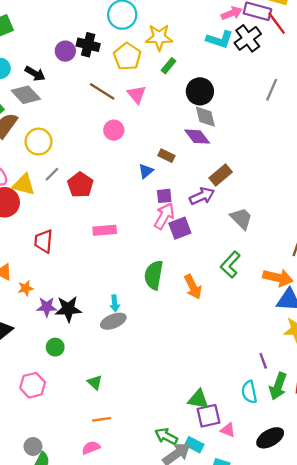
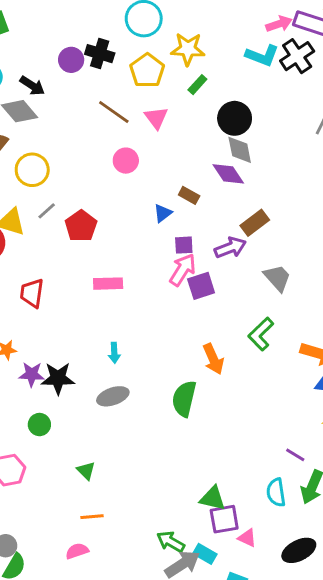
green semicircle: (154, 275) -> (184, 399), moved
cyan arrow: (115, 303) -> (114, 353), moved
purple line: (263, 361) -> (295, 455), turned -42

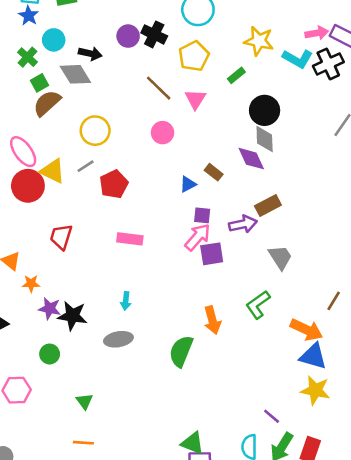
yellow star: (188, 49) -> (259, 41), moved
black arrow: (32, 86) -> (90, 54), turned -30
yellow circle: (32, 170) -> (95, 131), moved

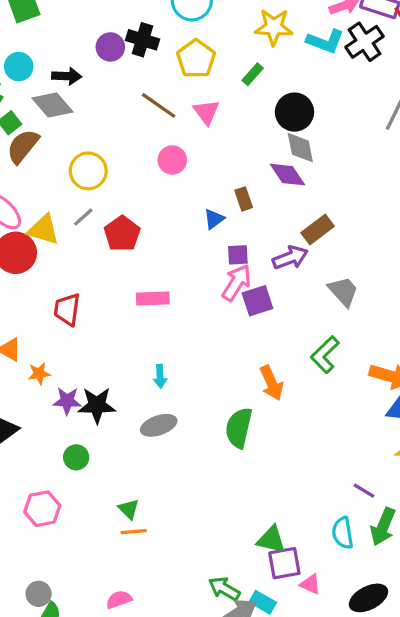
brown rectangle: (214, 172) -> (244, 199), turned 42
orange line: (83, 443) -> (134, 532), moved

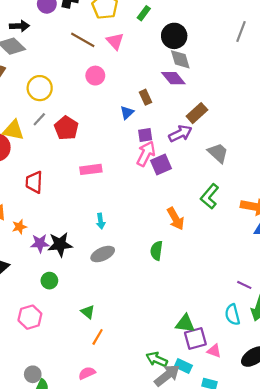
green semicircle: (239, 428) -> (156, 251), size x0.7
orange line: (134, 532) -> (98, 337), moved, turned -49

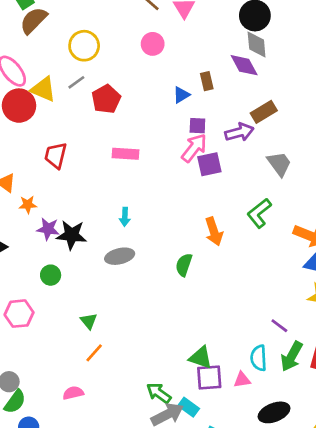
pink triangle: (214, 351) -> (242, 380), moved, turned -40

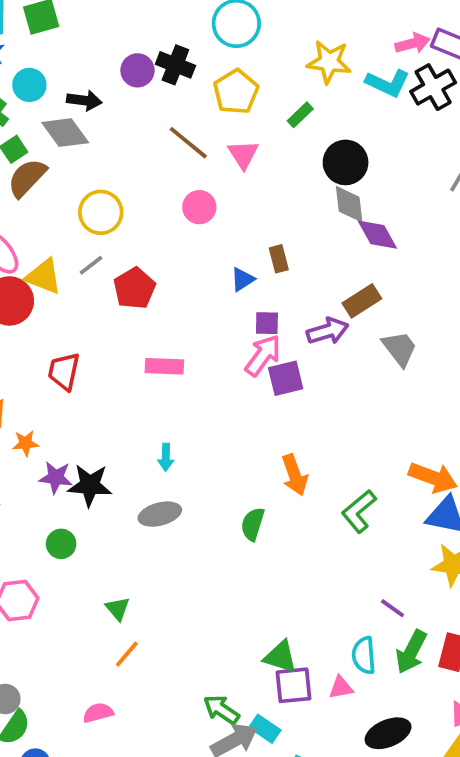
purple diamond: (244, 65) -> (377, 235), moved
gray trapezoid: (279, 164) -> (400, 348), moved
green L-shape: (259, 213) -> (359, 511), moved

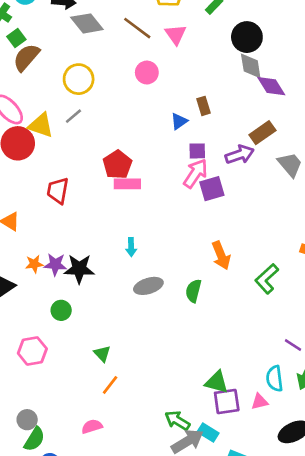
gray diamond: (65, 133) -> (87, 23), moved
red pentagon: (134, 288) -> (117, 165), moved
orange star: (26, 443) -> (34, 264), moved
gray ellipse: (160, 514) -> (148, 286), moved

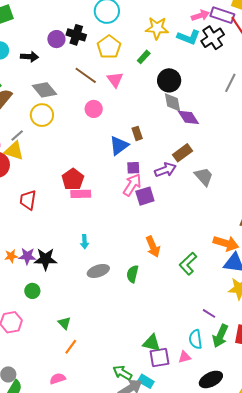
gray diamond: (87, 23) -> (44, 90), moved
gray line: (73, 116) -> (17, 136), moved
blue triangle: (179, 121) -> (119, 146), size x1.5

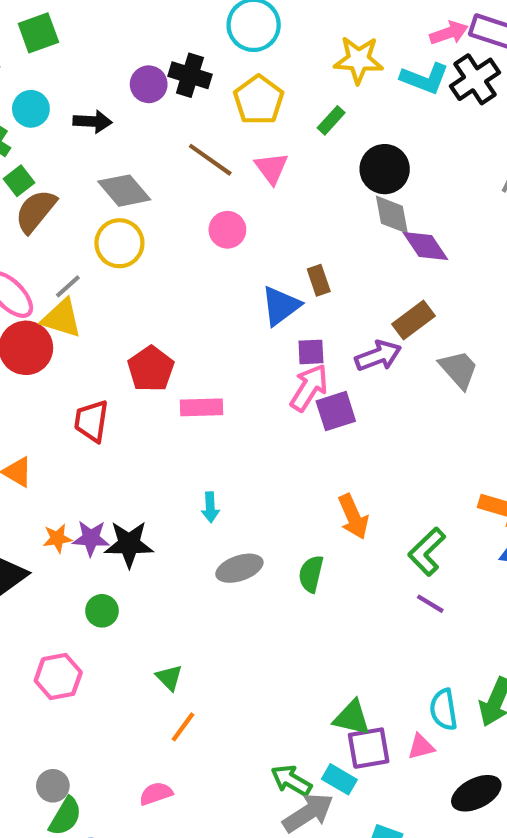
red pentagon: (73, 179) -> (151, 369), moved
purple line: (209, 313) -> (430, 604), moved
cyan rectangle: (146, 381) -> (339, 779), moved

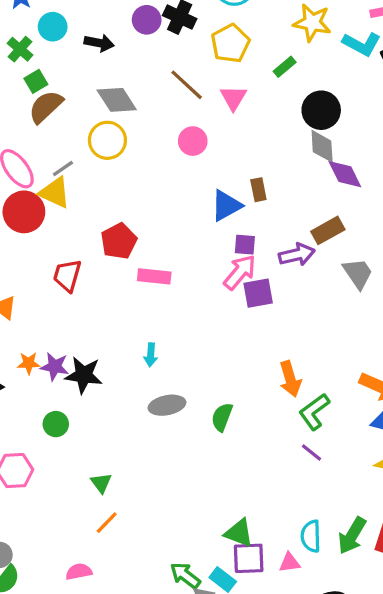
orange arrow: (353, 517) -> (290, 379), moved

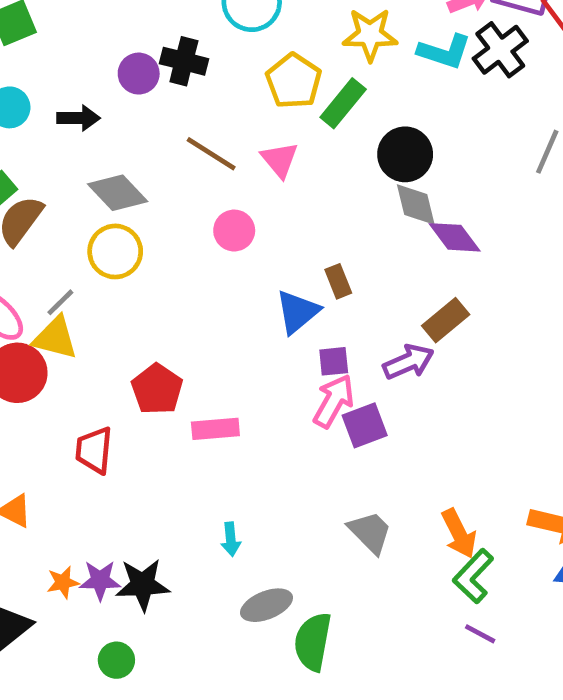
yellow pentagon: (230, 43) -> (294, 81), moved
green rectangle: (285, 67) -> (343, 103), size x1.5
gray trapezoid: (358, 273) -> (370, 532), moved
orange arrow: (290, 379) -> (459, 533), moved
green semicircle: (222, 417) -> (313, 642), moved, size x1.4

